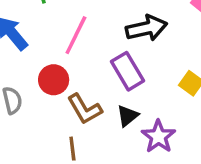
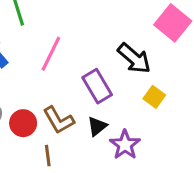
black arrow: (146, 28) -> (134, 58), moved, turned 54
red circle: (54, 80) -> (23, 123), moved

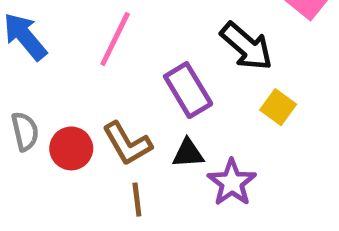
black triangle: (97, 126) -> (188, 153), turned 35
brown line: (48, 156) -> (137, 200), moved

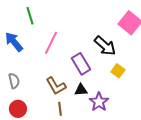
red circle: (71, 148) -> (18, 109), moved

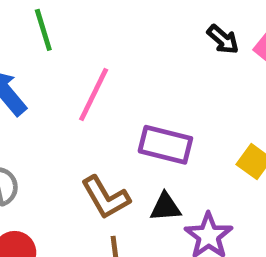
black arrow: (105, 46) -> (223, 39), moved, size x0.6
purple rectangle: (81, 64) -> (165, 145), turned -45

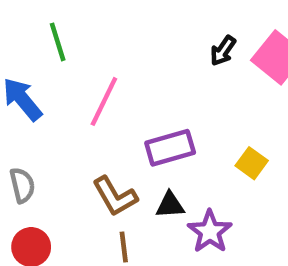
black arrow: (223, 39) -> (223, 51), turned 84
purple rectangle: (165, 145) -> (170, 148), turned -30

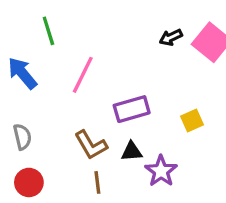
black arrow: (223, 51) -> (171, 37), turned 30
yellow square: (252, 163) -> (192, 120), turned 30

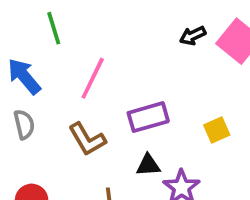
gray semicircle: (22, 137) -> (24, 124), moved
brown L-shape: (91, 145) -> (87, 139), moved

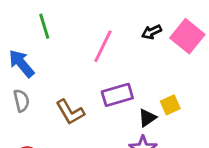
pink line: (93, 78) -> (103, 46), moved
black triangle: (148, 165) -> (147, 118), moved, turned -30

